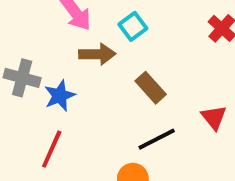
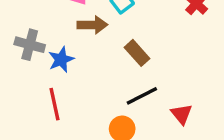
red triangle: (214, 117) -> (182, 114), moved
red line: (52, 149) -> (54, 104), turned -36

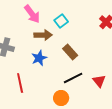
blue star: (61, 60) -> (39, 58), moved
red triangle: (182, 114) -> (99, 81), moved

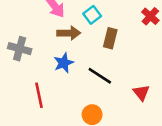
brown rectangle: (70, 52) -> (110, 38), moved, turned 56
black line: (73, 78) -> (100, 76), moved, turned 60

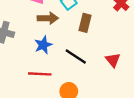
red triangle: (141, 93) -> (113, 60), moved
red line: (39, 95) -> (40, 74), moved, turned -75

